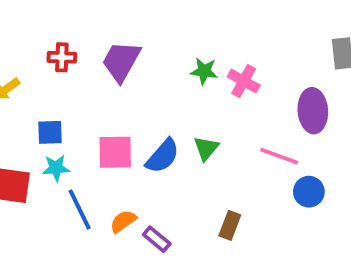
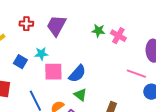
blue square: (50, 132) -> (20, 62), turned 32
green triangle: (206, 148) -> (80, 95), moved, turned -32
cyan star: (56, 168) -> (41, 54), moved

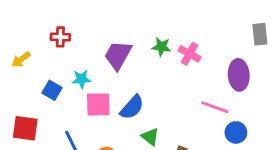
purple trapezoid: (56, 26) -> (118, 55), moved
green triangle: (80, 95) -> (150, 137), moved

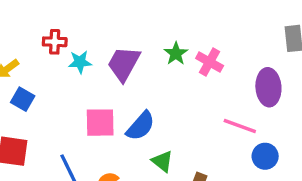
green star: (161, 47) -> (176, 54), turned 30
cyan star: (81, 79) -> (80, 62), moved
blue square: (52, 90) -> (23, 99), moved

